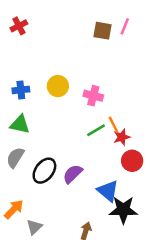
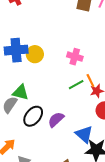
yellow circle: (58, 86) -> (35, 54), moved
blue cross: (21, 90) -> (16, 50), size x1.6
green triangle: (20, 124) -> (21, 92), moved

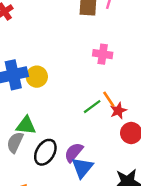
pink cross: (75, 57) -> (103, 54), moved
blue triangle: (84, 134) -> (82, 168), moved, turned 36

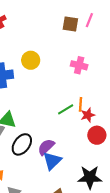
yellow circle: (37, 77) -> (31, 60), moved
orange line: (109, 99) -> (81, 104), turned 32

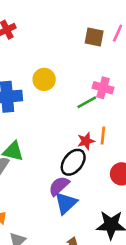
green line: (66, 109) -> (87, 102), moved
red star: (88, 115) -> (86, 141), moved
black ellipse: (22, 144) -> (73, 162), moved

